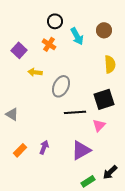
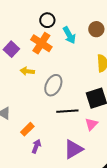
orange cross: (49, 44) -> (41, 43), size x1.5
orange rectangle: (20, 150) -> (27, 129), moved

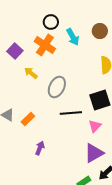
yellow arrow: (27, 71) -> (31, 73), turned 32
orange rectangle: (27, 129) -> (28, 119), moved
purple triangle: (73, 149) -> (94, 153), moved

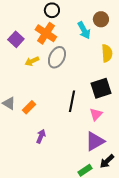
cyan arrow: (73, 37) -> (84, 30), moved
yellow arrow: (31, 73) -> (32, 61), turned -64
gray ellipse: (57, 87) -> (57, 57), moved
black line: (71, 113) -> (72, 101), turned -75

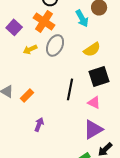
yellow semicircle: (107, 53) -> (92, 49), moved, turned 60
pink triangle: (96, 114) -> (94, 102), turned -48

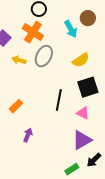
yellow arrow: (30, 49) -> (19, 60), turned 40

